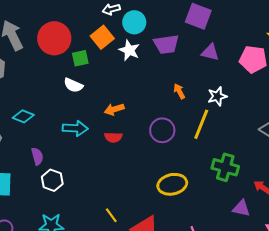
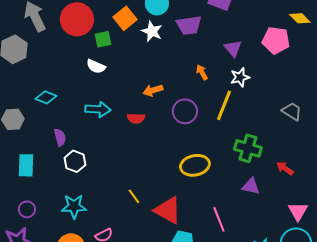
purple triangle: (210, 52) -> (233, 48), moved, turned 36
orange arrow: (114, 109) -> (153, 90), moved
purple triangle: (241, 208) -> (251, 186), moved

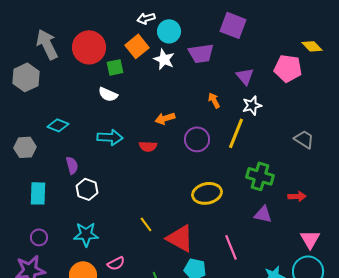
red arrow: (285, 168) -> (297, 196), turned 144

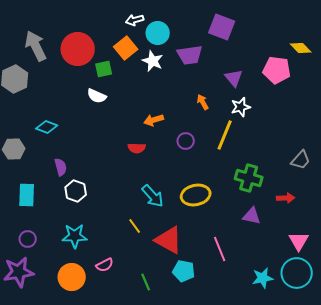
cyan arrow: (110, 137) -> (153, 196), moved, turned 45
purple circle: (197, 139) -> (186, 141), size x0.7
gray trapezoid: (304, 139) -> (301, 160), moved, turned 100

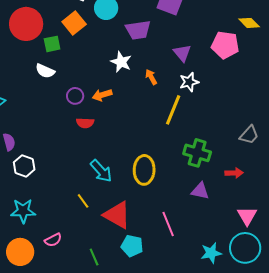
white star: (153, 61) -> (121, 62), moved
purple circle: (186, 141) -> (75, 96), moved
yellow ellipse: (196, 195) -> (144, 170), turned -76

